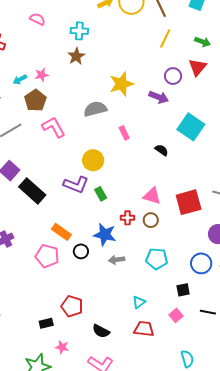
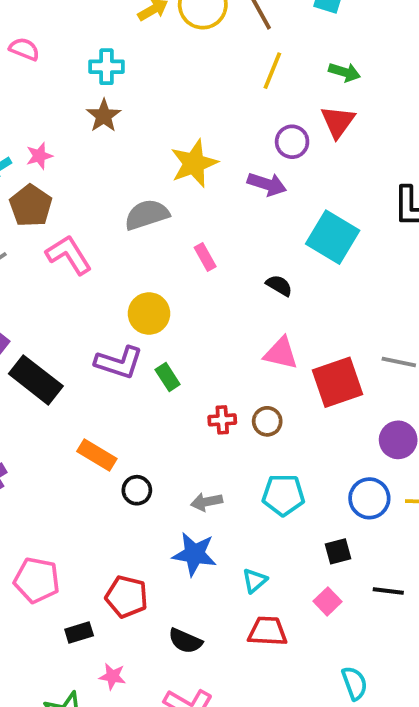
pink triangle: (152, 196) -> (281, 353), moved
blue star: (105, 235) -> (194, 554), moved
pink pentagon: (47, 256) -> (37, 580), moved

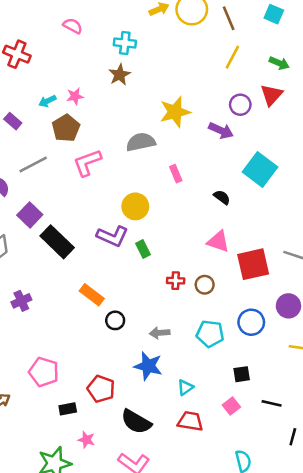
pink L-shape: (69, 255) -> (87, 163), turned -84
blue circle: (369, 498) -> (251, 322), moved
black semicircle: (185, 641) -> (136, 422), size x1.4

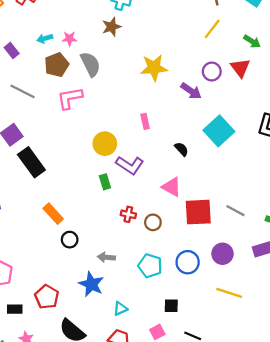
red triangle: (271, 95) -> (240, 68), turned -30
gray semicircle: (141, 142) -> (90, 64), moved, turned 65
gray line: (33, 164) -> (23, 91), turned 45
purple L-shape: (112, 236) -> (130, 165), moved

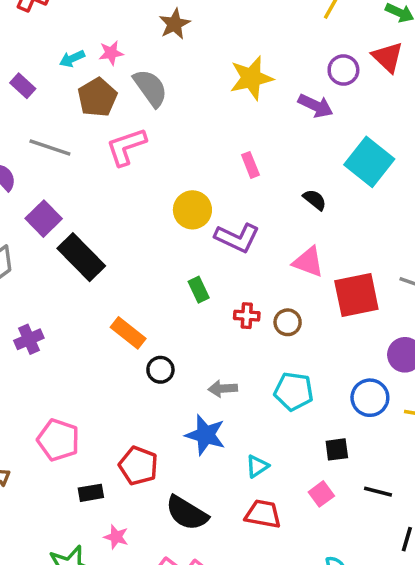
green rectangle: (105, 182) -> (199, 290), moved
blue circle: (188, 262) -> (370, 398), moved

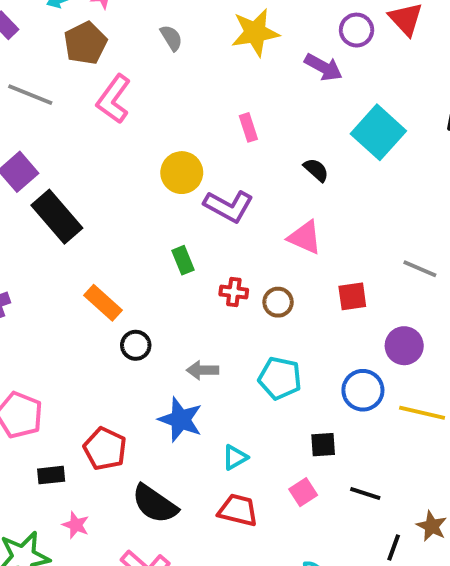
gray semicircle: (150, 88) -> (171, 38), moved, size x0.6
pink L-shape: (126, 147) -> (114, 99), turned -39
red square: (356, 295) -> (352, 296), moved, size x0.6

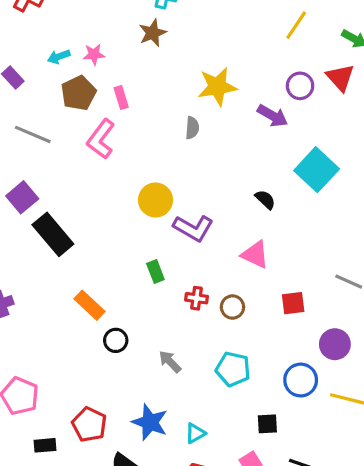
gray semicircle: (171, 38) -> (192, 128), moved, turned 35
pink rectangle: (248, 127) -> (121, 98), moved
gray arrow: (203, 370) -> (170, 362), turned 45
blue star: (180, 420) -> (150, 422), moved

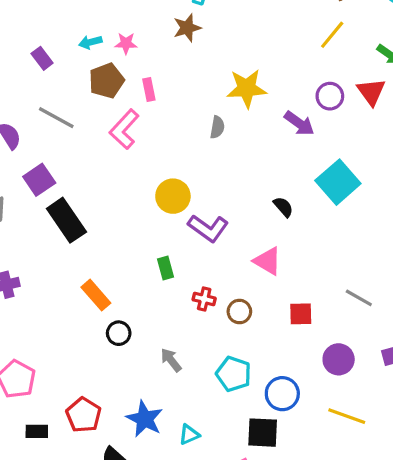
blue circle: (301, 380) -> (282, 394), moved
black square: (267, 424) -> (263, 433), size x1.5

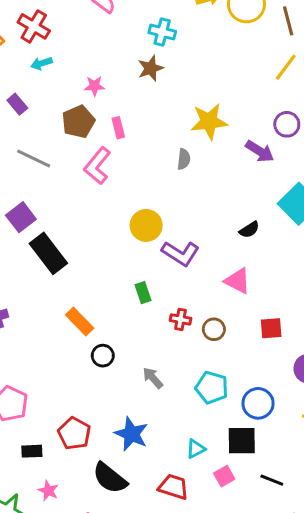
cyan arrow: (90, 42) -> (41, 63), moved
black semicircle: (283, 207) -> (249, 230), turned 102
cyan triangle: (189, 435) -> (196, 449), moved

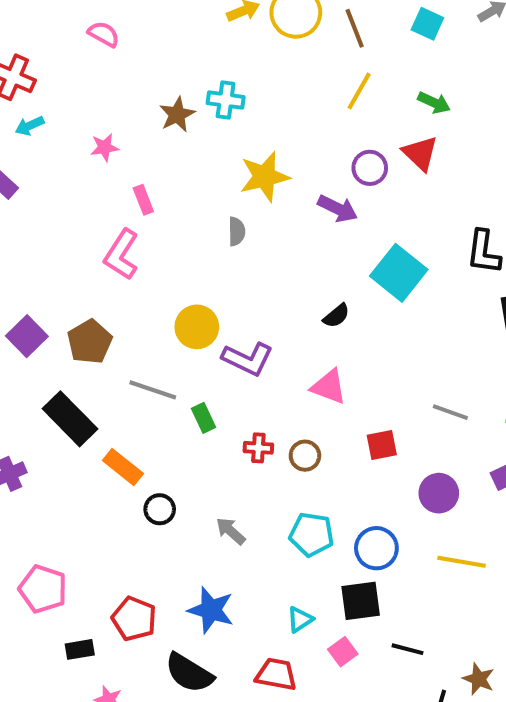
cyan cross: (162, 32) -> (226, 100), moved
brown pentagon: (78, 122) -> (90, 342), moved
gray line: (34, 159) -> (153, 390), moved
black rectangle: (48, 253) -> (70, 419), moved

